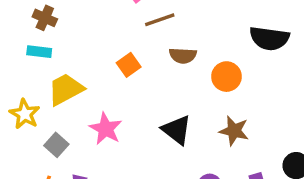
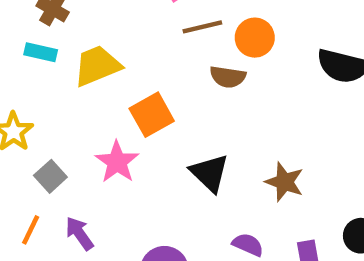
orange square: (129, 65) -> (152, 115), moved, size x1.4
orange circle: (226, 77) -> (255, 38), moved
yellow trapezoid: (66, 89) -> (97, 66), moved

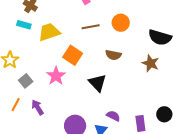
brown line: (202, 27) -> (91, 27), moved
brown semicircle: (228, 77) -> (113, 55), moved
orange square: (152, 115) -> (73, 55), turned -30
brown star: (284, 182) -> (151, 63), moved

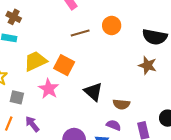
yellow trapezoid: (49, 32) -> (35, 61), moved
brown semicircle: (113, 55) -> (121, 104), moved
gray square: (26, 81) -> (17, 97), turned -32

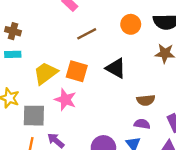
orange circle: (112, 25) -> (131, 24), moved
black triangle: (93, 92) -> (116, 68), moved
gray square: (17, 97) -> (34, 116), size x1.5

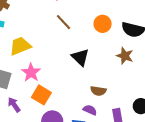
brown line: (87, 34) -> (63, 22), turned 60
orange square: (77, 71) -> (41, 95), moved

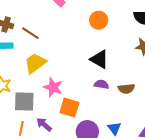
brown line: (63, 22) -> (30, 33), moved
orange circle: (103, 24) -> (99, 20), moved
purple semicircle: (90, 110) -> (101, 84), moved

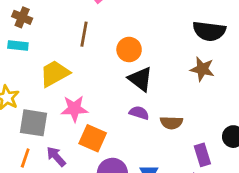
orange circle: (99, 20) -> (129, 50), moved
brown line: (30, 33) -> (84, 34), moved, turned 60
pink star: (53, 87) -> (74, 109), turned -30

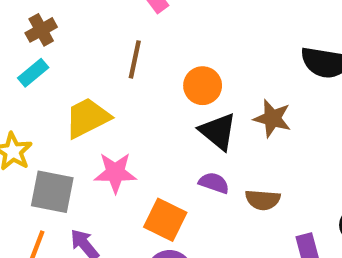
brown cross: (22, 17) -> (41, 30), turned 36
cyan rectangle: (18, 45) -> (33, 73), turned -48
brown star: (202, 69) -> (272, 118), moved
orange square: (93, 138) -> (165, 220), moved

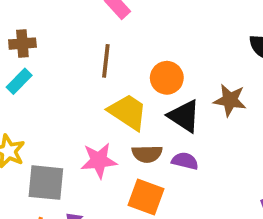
brown cross: (41, 30) -> (22, 44), turned 30
yellow trapezoid: (87, 118) -> (128, 112), moved, turned 66
brown semicircle: (263, 200) -> (147, 154), moved

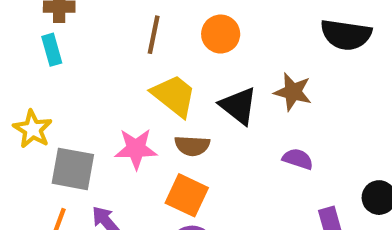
orange circle: (167, 78) -> (221, 34), moved
cyan rectangle: (19, 81) -> (52, 50), turned -65
purple semicircle: (185, 161) -> (298, 159), moved

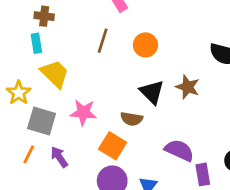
yellow trapezoid: (174, 96) -> (55, 74), moved
brown semicircle: (192, 146) -> (132, 119), moved
purple semicircle: (298, 159) -> (179, 150), moved, size x1.5

